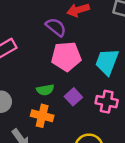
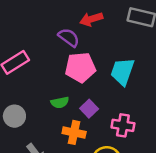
pink cross: (107, 102) -> (123, 125), moved
orange cross: (42, 116) -> (74, 132), moved

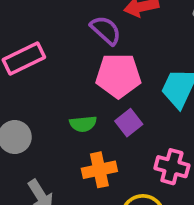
purple square: (89, 109) -> (129, 123), moved
orange cross: (74, 132) -> (99, 170), turned -30

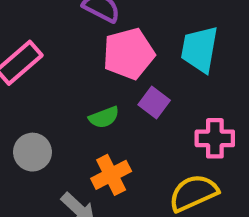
orange cross: (99, 170) -> (111, 175), moved

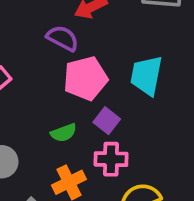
pink cross: (215, 138) -> (111, 159), moved

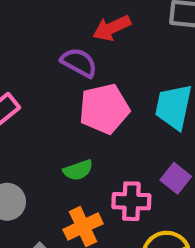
purple square: (107, 121) -> (176, 178), moved

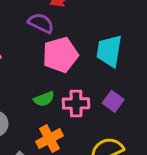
pink cross: (131, 201) -> (76, 103), moved

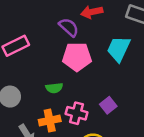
cyan trapezoid: (109, 51) -> (119, 49), moved
pink cross: (76, 103) -> (76, 113), moved

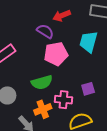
green semicircle: (54, 88) -> (42, 82), size x1.5
purple square: (108, 105) -> (88, 89), turned 32

